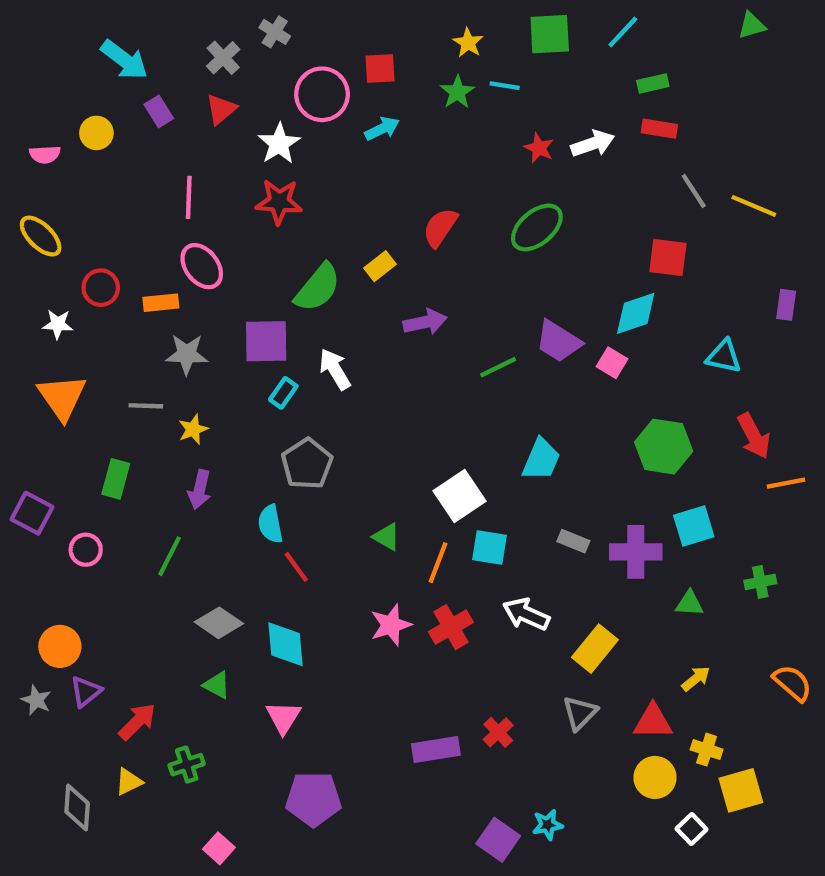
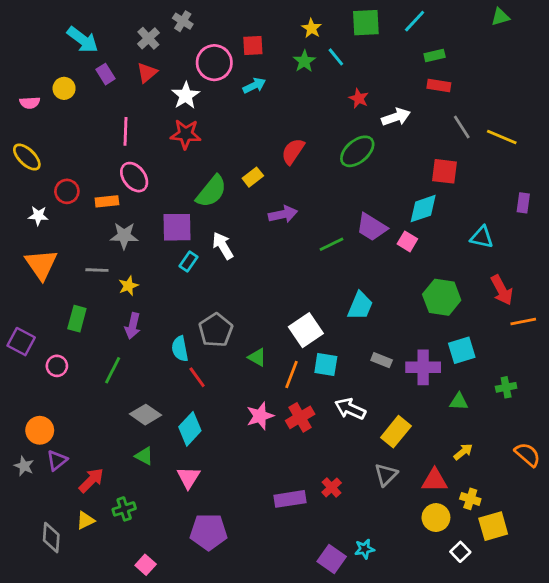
cyan line: (505, 86) -> (336, 57), turned 42
white arrow: (593, 144) -> (396, 117), moved
gray pentagon: (307, 464) -> (216, 330), moved
cyan diamond: (285, 644) -> (190, 429), turned 48

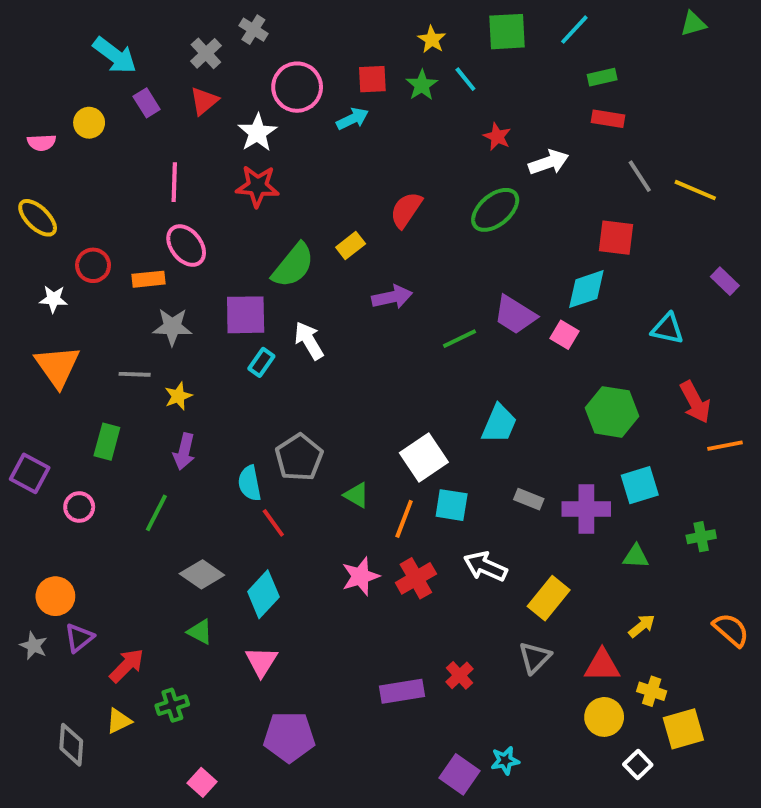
red square: (253, 45) -> (372, 79), moved
purple rectangle: (523, 203) -> (725, 281), turned -54

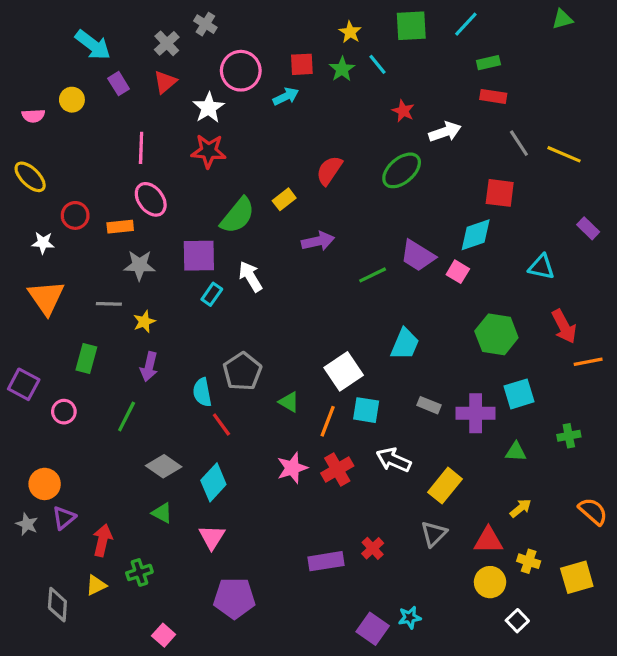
red arrow: (127, 665) -> (102, 540), turned -32
yellow square: (683, 729) -> (577, 577), moved

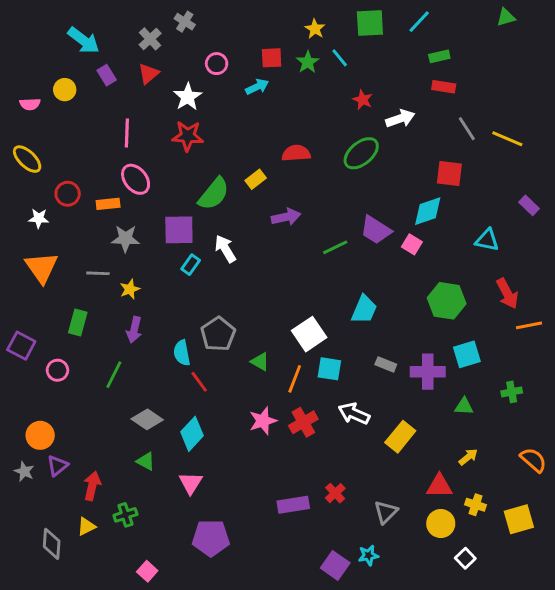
pink circle: (241, 71) -> (217, 64), size x0.6
red semicircle: (329, 170) -> (296, 153), turned 52
gray triangle: (434, 534) -> (386, 512), moved

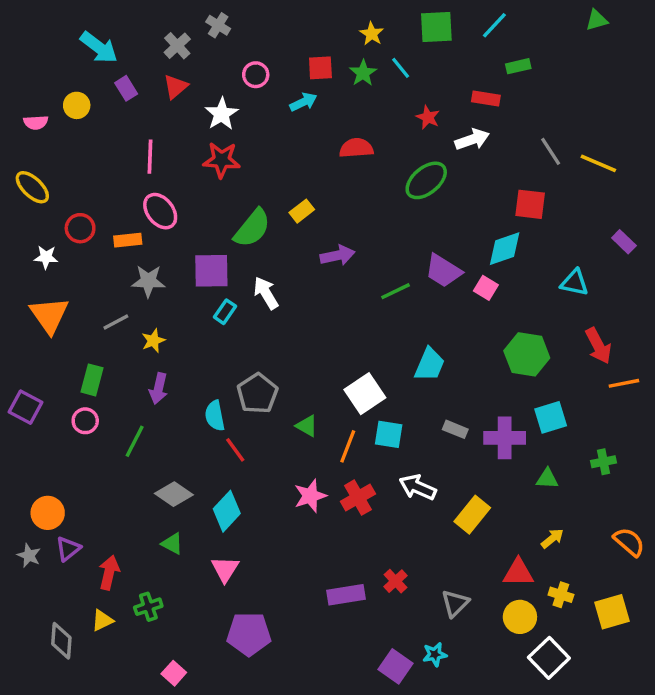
red rectangle: (444, 87) -> (486, 99), moved
red semicircle: (296, 153) -> (356, 148), moved
gray line: (98, 273) -> (116, 322), turned -30
pink circle: (57, 370) -> (85, 421), moved
white square: (465, 558) -> (549, 658), size x1.6

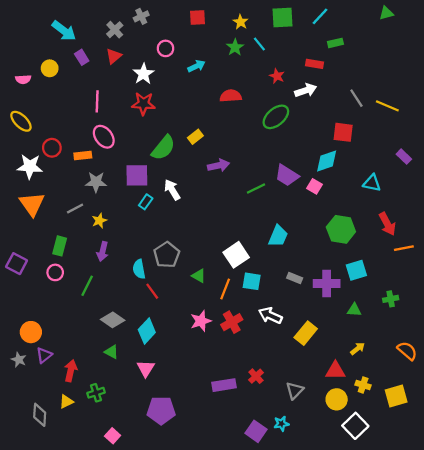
gray cross: (218, 25) -> (141, 16), turned 32
red square: (320, 68) -> (198, 18), moved
white star: (46, 257) -> (30, 167), size x1.6

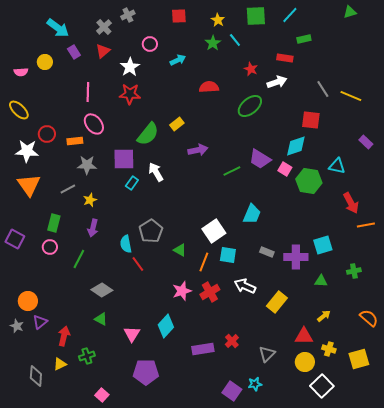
green hexagon: (341, 229) -> (309, 181), moved
cyan diamond: (147, 331) -> (166, 326), moved

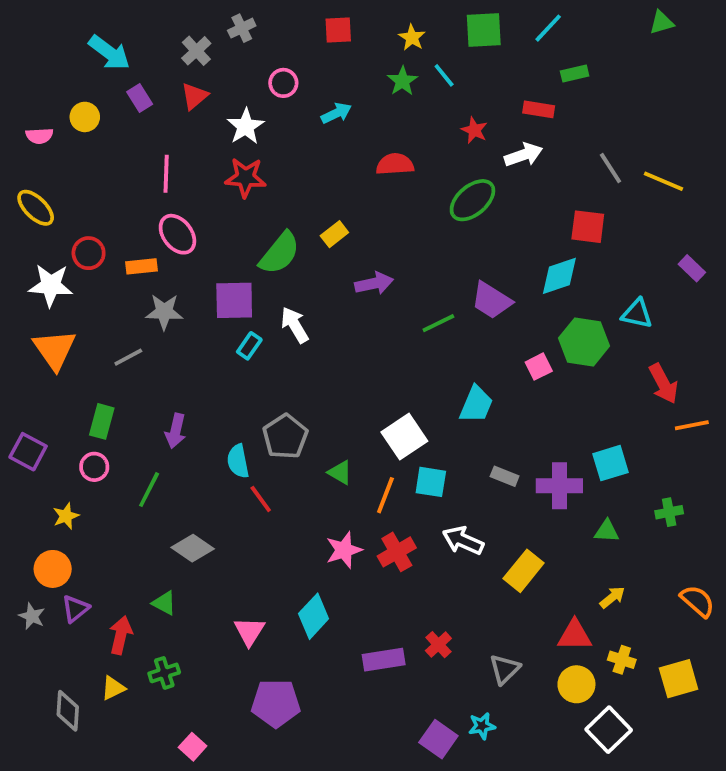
pink square: (285, 169) -> (539, 367), moved, turned 32
yellow star: (90, 200) -> (66, 516), moved
green triangle: (101, 319) -> (164, 603), moved

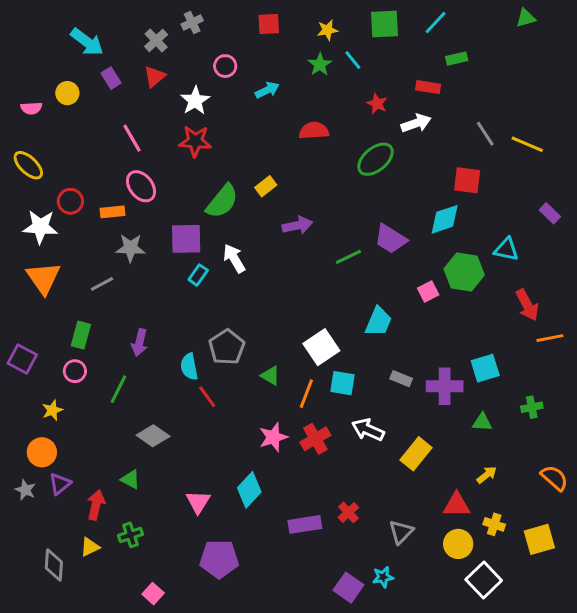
yellow star: (412, 38) -> (327, 30), turned 30
pink line: (166, 174) -> (132, 138), turned -32

